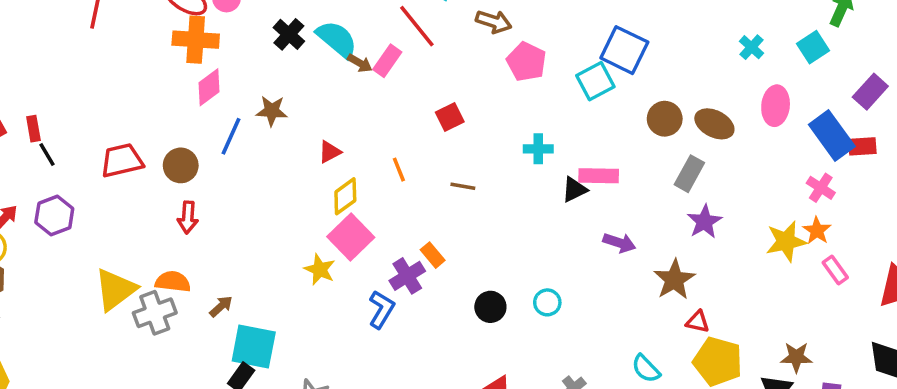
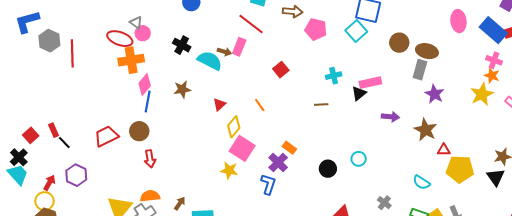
cyan semicircle: (337, 39) -> (210, 61), moved
brown ellipse: (714, 124) -> (427, 51), moved
blue line: (231, 136) -> (148, 101), moved
brown line: (463, 186) -> (321, 105), moved
orange star: (817, 231) -> (492, 76), moved

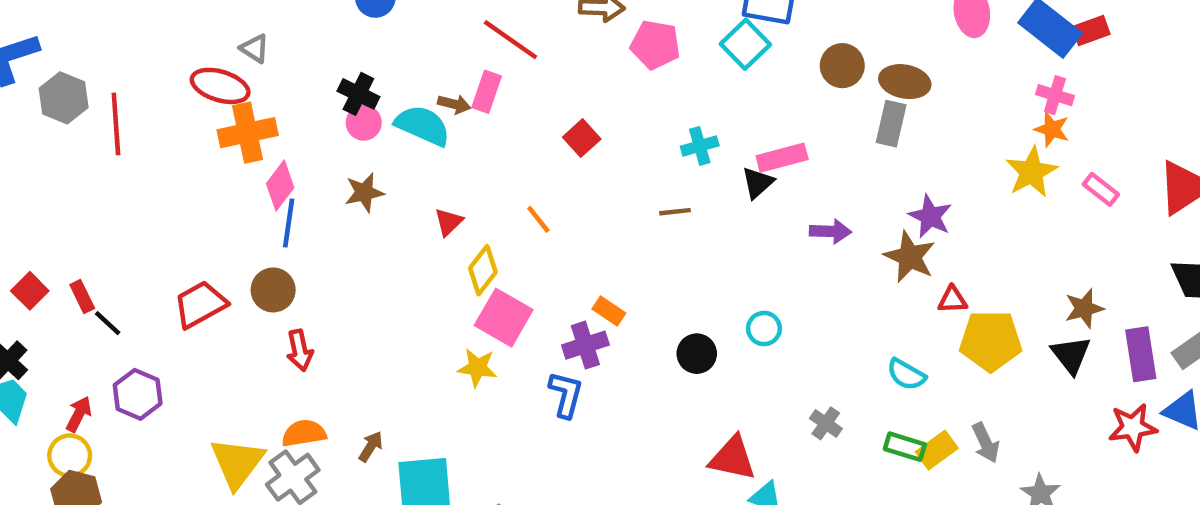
pink circle: (143, 33) -> (364, 123), moved
purple star: (434, 94) -> (930, 216), moved
red square: (31, 135) -> (30, 291), moved
purple cross: (278, 162) -> (585, 345), turned 30

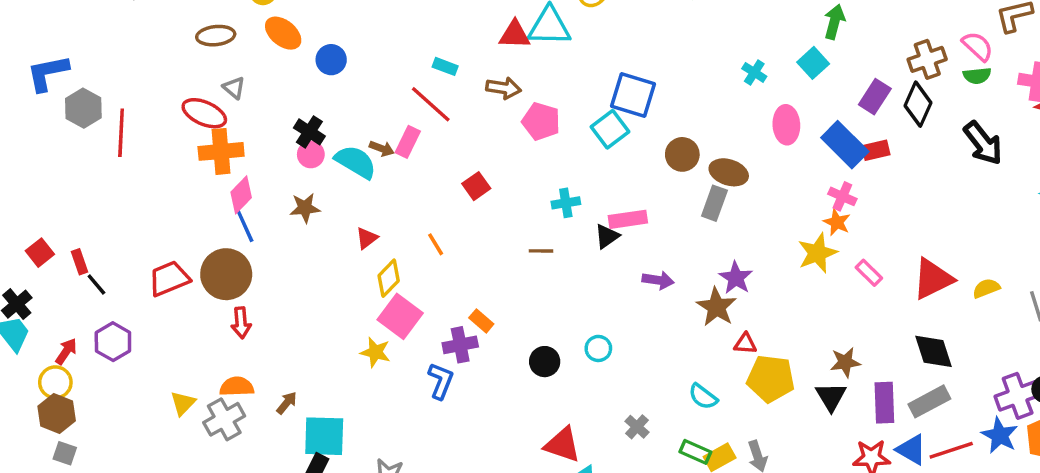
blue line: (289, 223) -> (244, 224), turned -39
brown circle: (273, 290) -> (226, 274), size x1.5
yellow triangle: (237, 463) -> (183, 403), size x0.6

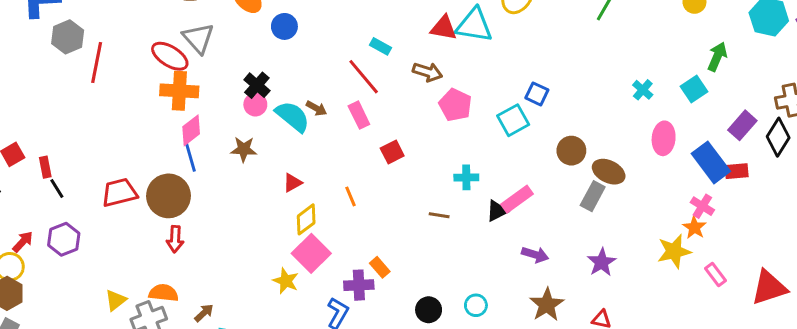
gray triangle: (234, 88) -> (198, 38), size x1.6
blue square: (633, 95) -> (537, 94), size x0.6
pink rectangle: (408, 142) -> (359, 115), moved, turned -60
pink rectangle: (628, 219) -> (517, 199), turned -36
brown star: (716, 307) -> (547, 305), moved

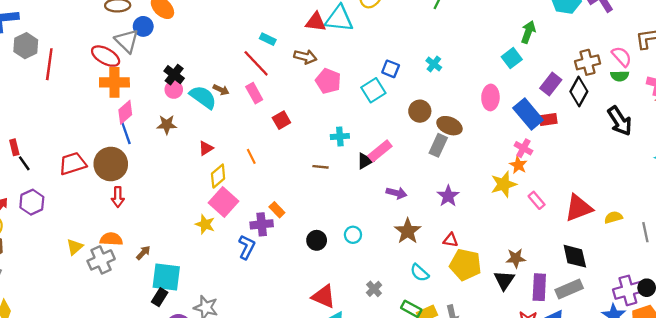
blue circle: (284, 26) -> (143, 26), moved
cyan cross: (643, 90) -> (434, 64), moved

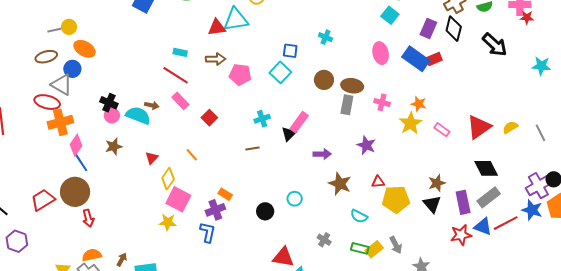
pink cross: (523, 148) -> (382, 102), moved

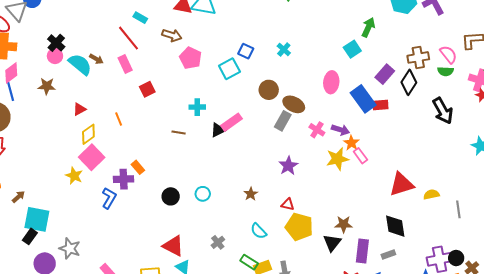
pink rectangle: (442, 130) -> (360, 156), moved
purple arrow: (322, 154) -> (340, 130), moved
brown star: (340, 184) -> (251, 194), size x0.6
gray rectangle: (489, 197) -> (388, 254), size x0.6

